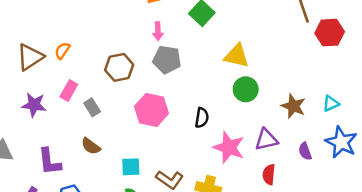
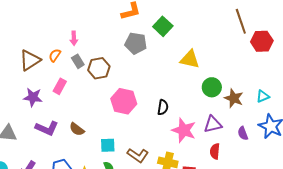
pink arrow: (158, 31) -> (74, 38), moved
gray pentagon: (167, 60) -> (136, 43), moved
green circle: (246, 89) -> (212, 87), moved
gray rectangle: (92, 107) -> (78, 61), moved
purple L-shape: (49, 162) -> (47, 128), moved, turned -60

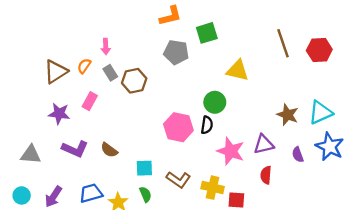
brown line: (241, 21) -> (283, 43), moved
green square: (163, 26) -> (207, 33), turned 30
green circle: (212, 87) -> (215, 102), moved
cyan triangle: (263, 96) -> (320, 113), size x1.6
pink hexagon: (124, 101) -> (178, 127), moved

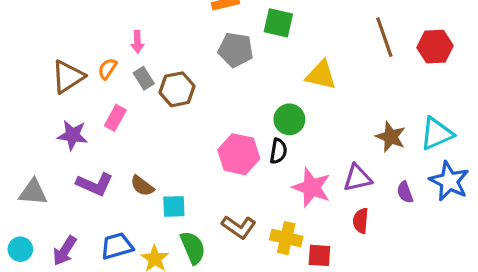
green square: (207, 33) -> (278, 23), turned 30
cyan square: (144, 168) -> (174, 206), moved
green semicircle: (145, 194) -> (193, 248), size x1.5

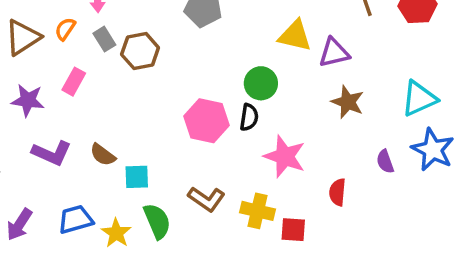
brown star: (391, 137) -> (348, 102), moved
purple triangle: (357, 178) -> (334, 53), moved

